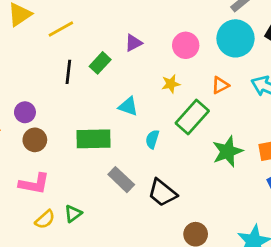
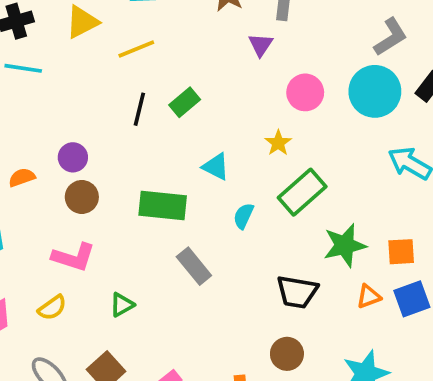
purple triangle: (133, 43) -> (261, 45), moved, turned -36
yellow star: (171, 84) -> (278, 143), turned -30
orange triangle: (220, 85) -> (369, 296), moved
black trapezoid: (162, 193) -> (297, 292), moved, turned -36
yellow semicircle: (45, 219) -> (52, 308), moved

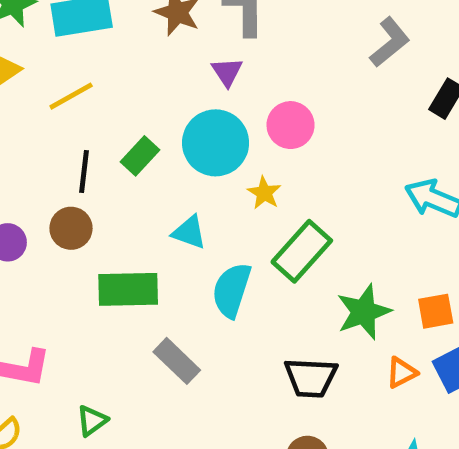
cyan circle: (375, 91) -> (216, 143), moved
brown circle: (82, 197) -> (71, 228), moved
cyan semicircle: (243, 216) -> (232, 290), size x1.6

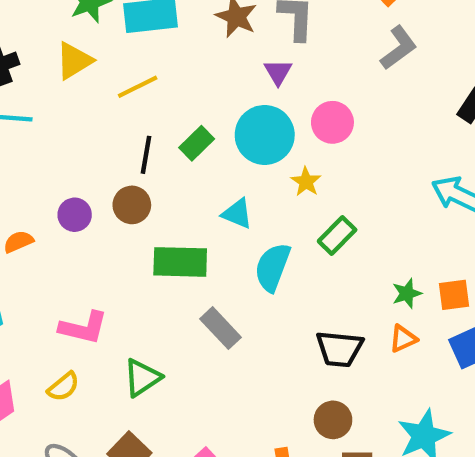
gray L-shape: (390, 42) -> (399, 48), moved
green rectangle: (302, 251) -> (337, 236), size x0.7
green star: (364, 312) -> (407, 293), moved, size x0.6
orange triangle: (402, 373) -> (403, 339), moved
green triangle: (92, 421) -> (142, 378), size x1.4

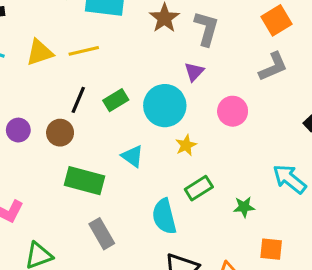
yellow triangle: (74, 61) -> (40, 52), moved
purple triangle: (278, 72) -> (194, 72), moved
pink circle: (332, 122) -> (233, 111), moved
cyan semicircle: (273, 267) -> (164, 216), moved, turned -48
green star: (407, 293) -> (244, 207), moved

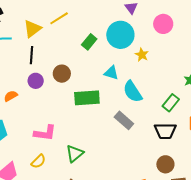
black line: (78, 100) -> (32, 55), moved
green rectangle: (199, 188) -> (171, 103), moved
cyan semicircle: (164, 216) -> (133, 92), moved
gray rectangle: (102, 234) -> (124, 120), moved

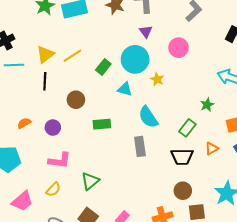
yellow line: (59, 18) -> (72, 56), moved
cyan triangle: (111, 73) -> (125, 89), moved
purple circle: (36, 81) -> (53, 128), moved
green rectangle: (87, 98) -> (102, 124), size x0.7
gray rectangle: (124, 120) -> (140, 146), turned 42

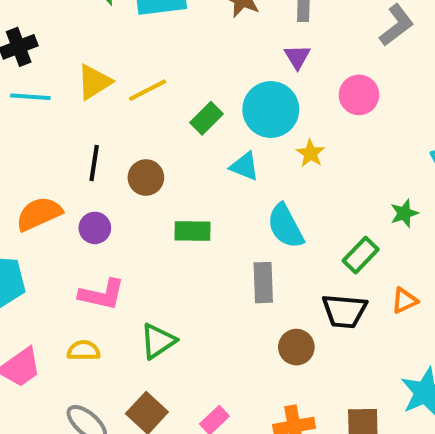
black line: (45, 81) -> (94, 163), moved
orange semicircle: (24, 123) -> (39, 214), size x1.6
yellow semicircle: (53, 189) -> (84, 351), turned -140
brown circle: (183, 191) -> (296, 347), moved

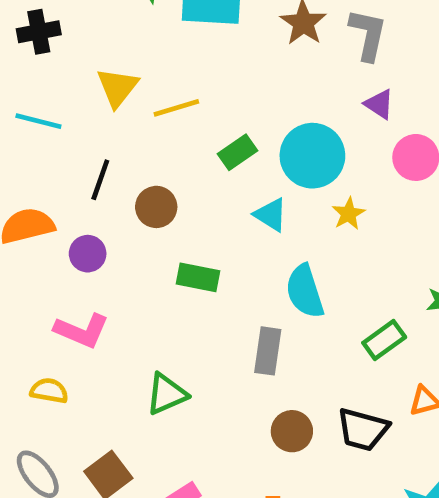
purple triangle: (297, 57) -> (379, 104), moved, turned -36
yellow triangle: (94, 82) -> (117, 87), turned -30
cyan line: (30, 97) -> (38, 121), moved
black trapezoid: (344, 311) -> (363, 429), moved
green triangle: (158, 341) -> (167, 394), moved

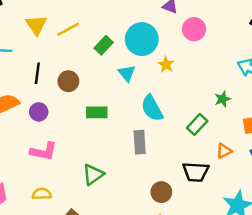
cyan triangle: (271, 215) -> (127, 73), turned 30
yellow semicircle: (49, 391) -> (42, 194), moved
brown circle: (292, 431) -> (161, 192), moved

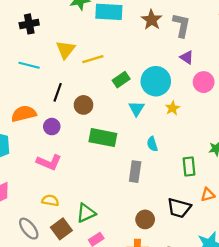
cyan semicircle: (152, 108) -> (152, 144), size x0.6
green rectangle: (97, 112) -> (103, 138), size x1.4
green rectangle: (197, 124) -> (189, 167), turned -60
green triangle: (93, 174) -> (86, 213), moved
yellow semicircle: (42, 194) -> (50, 200), moved

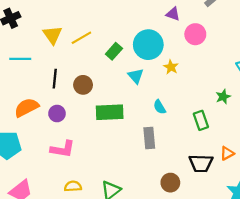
orange triangle: (208, 195) -> (227, 153), moved

